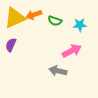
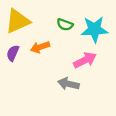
orange arrow: (34, 15) -> (40, 47), moved
cyan star: (80, 25) -> (94, 29), size x1.6

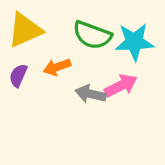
green semicircle: (65, 25) -> (92, 35), size x1.6
gray arrow: (68, 84) -> (91, 94), moved

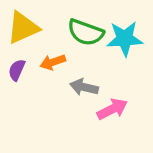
pink arrow: (121, 86) -> (112, 109), moved

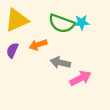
cyan star: (125, 39) -> (82, 22), moved, size x0.6

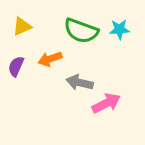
yellow triangle: (17, 20) -> (22, 26), size x0.6
cyan star: (82, 22) -> (120, 29), moved

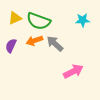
green semicircle: (81, 31) -> (39, 21), moved
gray arrow: (80, 83) -> (55, 44), moved, turned 30

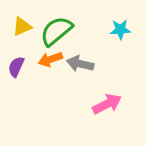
green semicircle: (39, 21) -> (56, 31), turned 120
gray arrow: (55, 44) -> (80, 64), turned -30

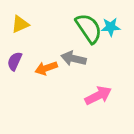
green semicircle: (56, 31) -> (89, 28), moved, turned 96
orange arrow: (50, 59) -> (46, 68), moved

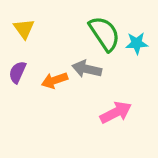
yellow triangle: (20, 24) -> (24, 29), turned -42
cyan star: (111, 27) -> (137, 43), moved

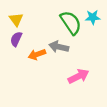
cyan star: (137, 43) -> (93, 17), moved
purple semicircle: (17, 72) -> (16, 39), moved

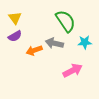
cyan star: (93, 17) -> (85, 42), moved
purple semicircle: (16, 39) -> (15, 36), turned -144

